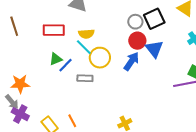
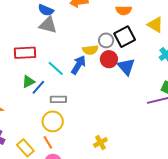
yellow semicircle: (86, 34) -> (90, 50), moved
yellow circle: (100, 58) -> (53, 121), moved
blue arrow: (131, 61) -> (78, 65), moved

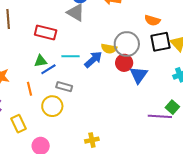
black square: (125, 37) -> (160, 42), moved
gray circle: (106, 40) -> (127, 44), size x1.6
cyan line: (56, 68) -> (71, 56), turned -60
orange line: (48, 142) -> (30, 89), moved

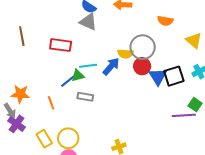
black square: (160, 42) -> (174, 76), moved
green triangle: (41, 61) -> (78, 76), moved
yellow circle: (52, 106) -> (68, 138), moved

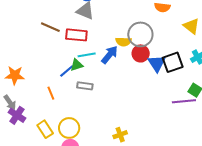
brown line: (22, 36) -> (50, 27), moved, turned -54
red rectangle: (61, 45) -> (76, 35), moved
orange star: (20, 94) -> (15, 75), moved

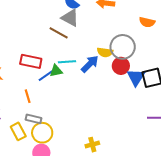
brown line: (50, 27) -> (59, 33), moved
red rectangle: (76, 35) -> (31, 61), moved
gray rectangle: (85, 86) -> (33, 119), moved

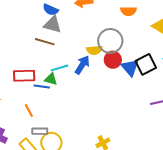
green triangle: (56, 71) -> (51, 79), turned 40
blue line: (46, 76) -> (42, 86), turned 56

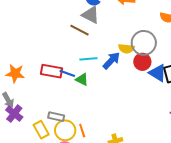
blue triangle: (130, 67) -> (158, 73), turned -30
red rectangle: (24, 76) -> (51, 71), moved
green triangle: (51, 79) -> (82, 79), moved
orange line: (29, 110) -> (82, 131), moved

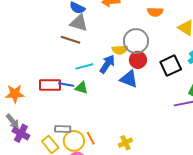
blue triangle: (158, 73) -> (129, 79), moved

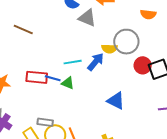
gray triangle: (79, 23) -> (87, 18), moved
brown line: (71, 40) -> (23, 29), moved
red circle: (138, 60) -> (143, 65), moved
blue triangle: (129, 79) -> (116, 101), moved

